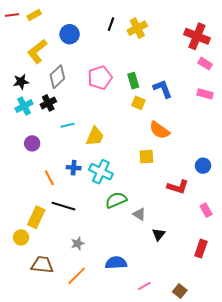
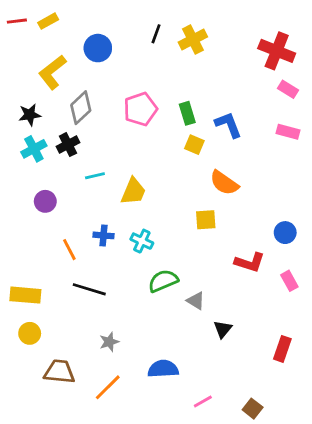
cyan cross: (101, 172) -> (142, 241), size x0.7
pink rectangle: (206, 210) -> (289, 281), moved
yellow rectangle: (36, 217) -> (25, 295), moved, turned 70

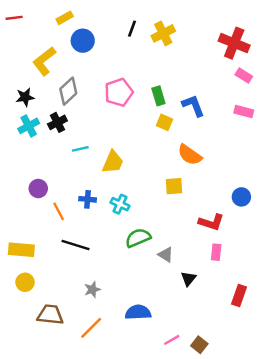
yellow rectangle: (48, 21) -> (65, 18), moved
purple circle: (45, 201) -> (38, 189), moved
pink rectangle: (289, 281) -> (216, 252), moved, turned 35
brown square: (253, 409) -> (199, 345), moved

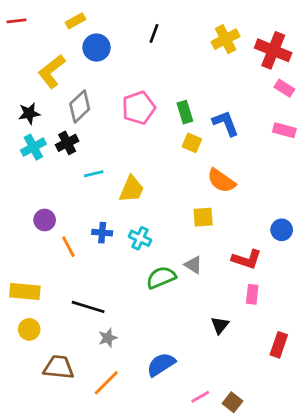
yellow cross: (163, 33) -> (226, 39), moved
black line: (76, 245) -> (88, 307), moved
gray triangle: (166, 255) -> (193, 265), moved
blue semicircle: (138, 312) -> (161, 364), turned -30

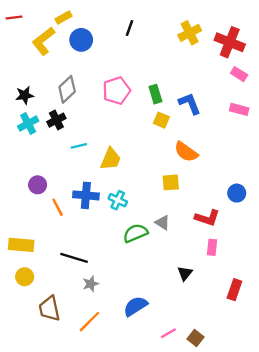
yellow L-shape: (52, 71) -> (43, 41), moved
blue cross: (102, 233) -> (86, 195), size x1.5
brown trapezoid: (59, 367) -> (49, 309), turned -108

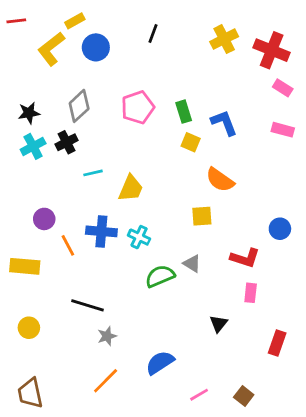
yellow rectangle: (21, 245) -> (25, 266), moved
brown trapezoid: (49, 309) -> (30, 393), moved
brown square: (195, 338) -> (244, 396), moved

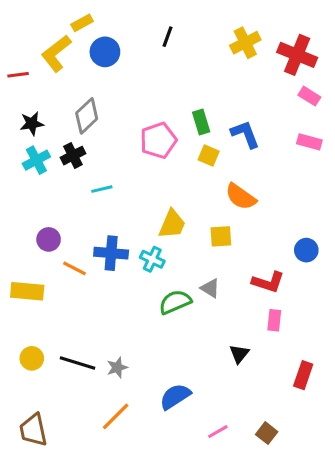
red line: (16, 21) -> (18, 75), moved
pink pentagon: (138, 107) -> (158, 140), moved
yellow trapezoid: (131, 188) -> (172, 224), moved
orange line: (68, 245) -> (74, 268), turned -35
black line: (87, 305) -> (78, 363), moved

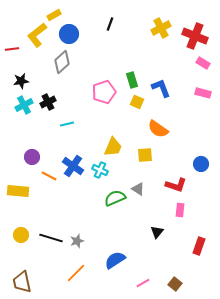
gray diamond: (87, 116) -> (62, 62), moved
blue cross: (111, 253) -> (73, 166), turned 30

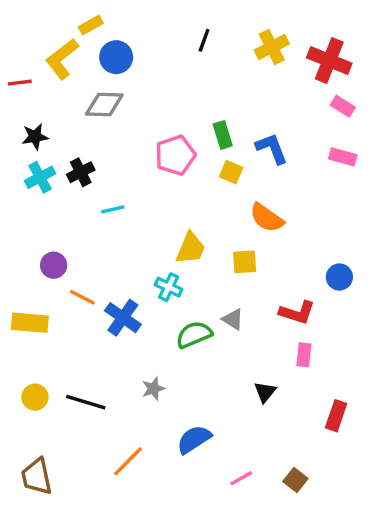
black line: (110, 24) -> (204, 40), moved
gray diamond: (62, 62) -> (104, 105), turned 45
blue cross: (73, 166) -> (123, 318), moved
gray star: (77, 241) -> (153, 389), moved

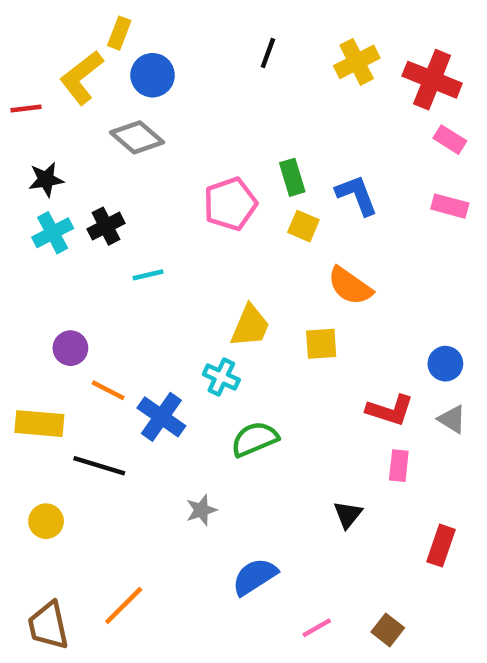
yellow rectangle: (91, 25) -> (119, 33), turned -40
gray diamond: (104, 105) -> (137, 137), turned 39
gray triangle: (233, 319) -> (452, 419), moved
black line: (86, 402) -> (99, 466), moved
orange line: (128, 461) -> (124, 605), moved

